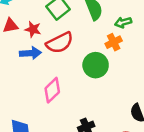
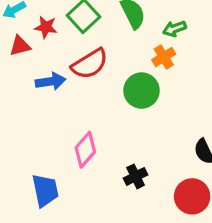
red star: (33, 29) -> (46, 27), moved
pink diamond: (52, 90) -> (85, 150), moved

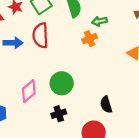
red semicircle: (90, 64) -> (40, 35), turned 110
green circle: (142, 91) -> (62, 83), moved

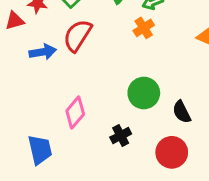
red semicircle: (40, 35) -> (77, 35), turned 45
green circle: (62, 83) -> (144, 93), moved

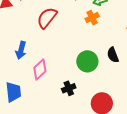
blue arrow: (43, 52) -> (21, 50), moved, turned 108
black semicircle: (182, 112) -> (113, 55), moved

